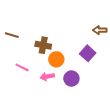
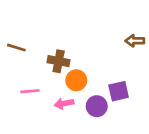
purple square: (88, 53) -> (119, 91), moved, turned 35
pink line: (22, 67) -> (30, 91), turned -32

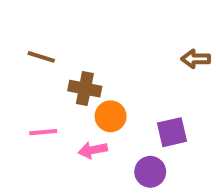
brown line: (16, 48) -> (41, 57), moved
purple circle: (97, 106) -> (150, 172), moved

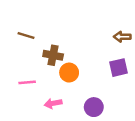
purple square: (172, 132) -> (118, 68), moved
pink arrow: (93, 150) -> (53, 103), moved

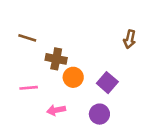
brown arrow: (122, 37) -> (130, 39), turned -77
purple square: (118, 68) -> (107, 83), moved, turned -36

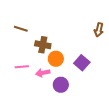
pink arrow: (56, 110) -> (43, 73), moved
purple circle: (99, 114) -> (61, 85), moved

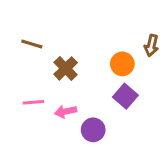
brown cross: (43, 45) -> (66, 68), turned 35
orange circle: (56, 59) -> (122, 64), moved

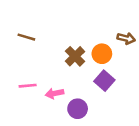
brown arrow: (151, 45) -> (126, 38), turned -90
brown cross: (66, 68) -> (75, 56), moved

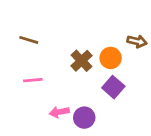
pink line: (28, 86) -> (33, 80), moved
pink arrow: (55, 93) -> (59, 112), moved

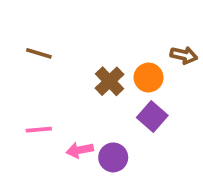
pink line: (33, 80) -> (39, 130), moved

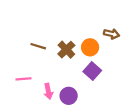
brown line: (39, 53) -> (38, 46), moved
pink arrow: (80, 150) -> (48, 91), turned -91

